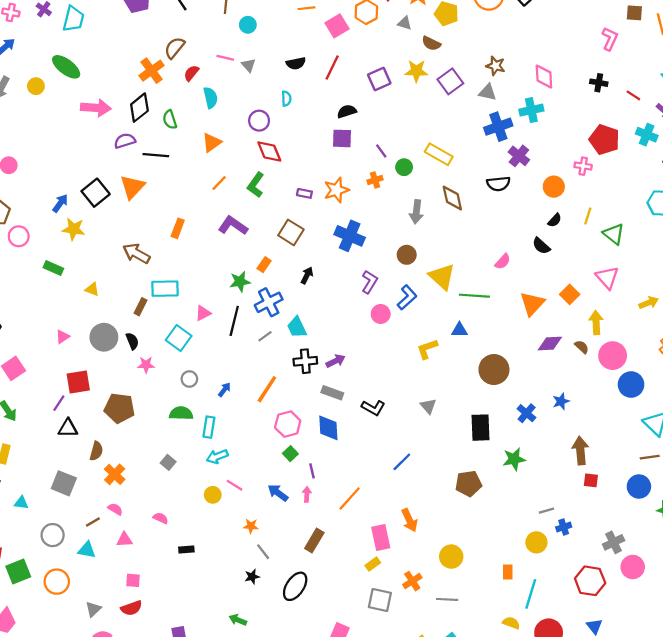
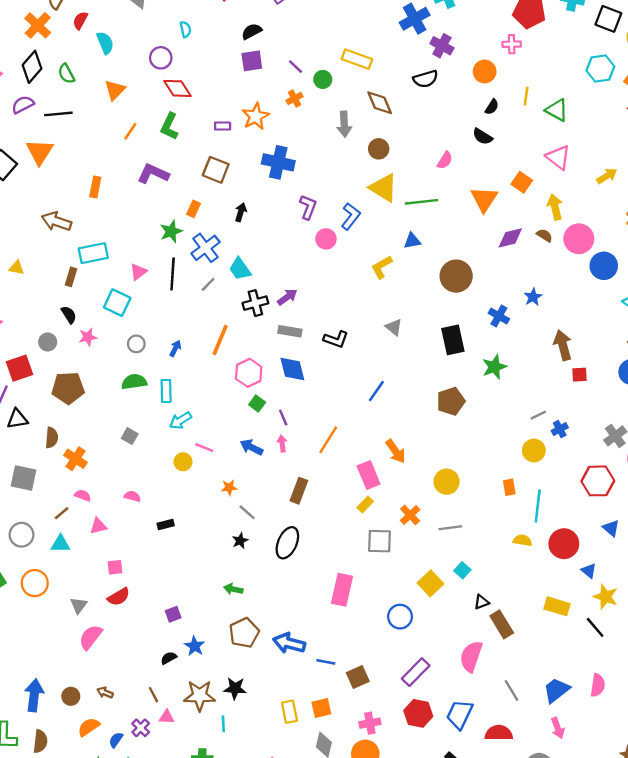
brown circle: (407, 255) -> (379, 149), moved
gray circle: (104, 337) -> (48, 342), moved, size x0.6

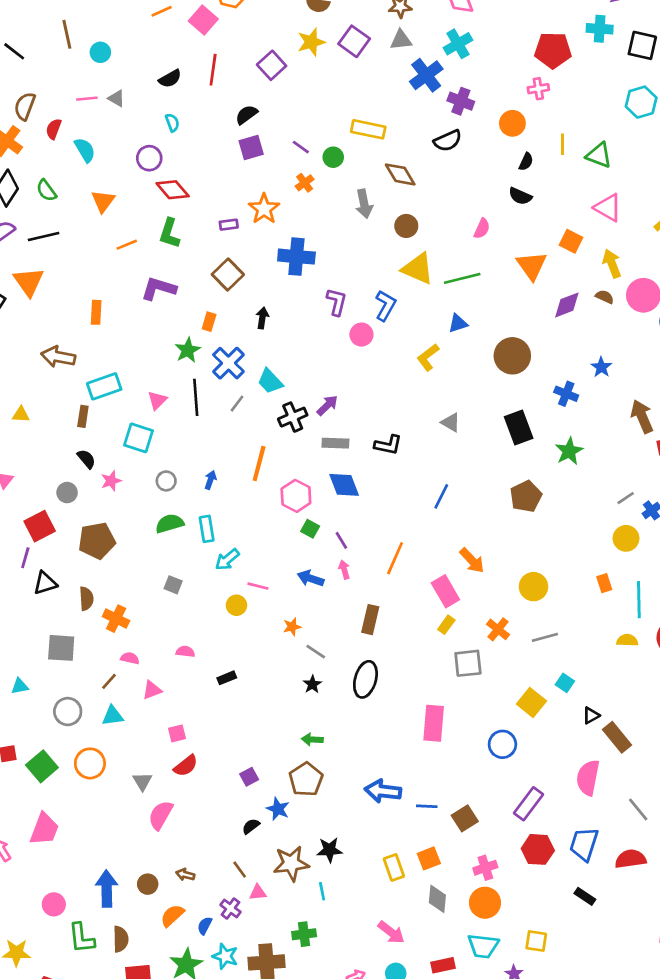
orange line: (130, 131) -> (127, 245), turned 42
brown square: (216, 170) -> (228, 275), turned 32
brown pentagon: (244, 633) -> (306, 779), moved

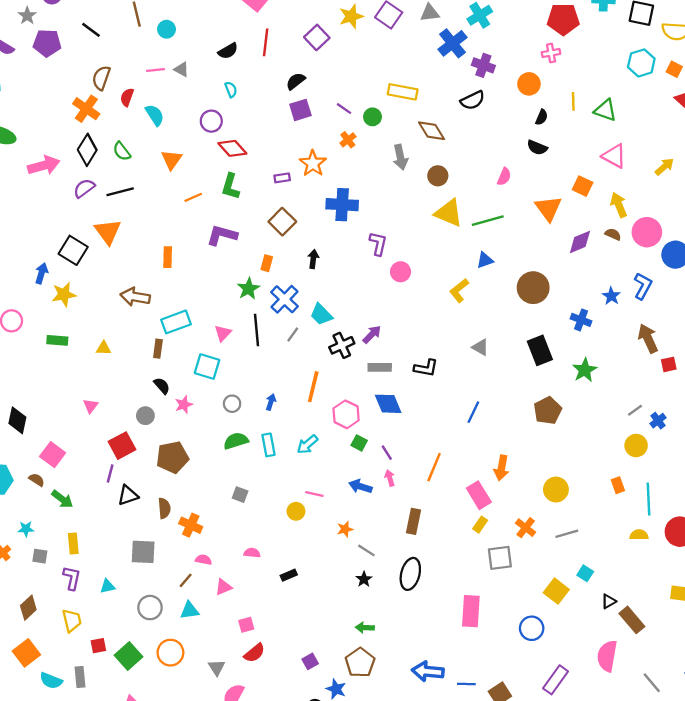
blue L-shape: (385, 306) -> (643, 286), moved
cyan arrow: (227, 560) -> (307, 444), moved
orange arrow: (472, 561) -> (502, 468), turned 55

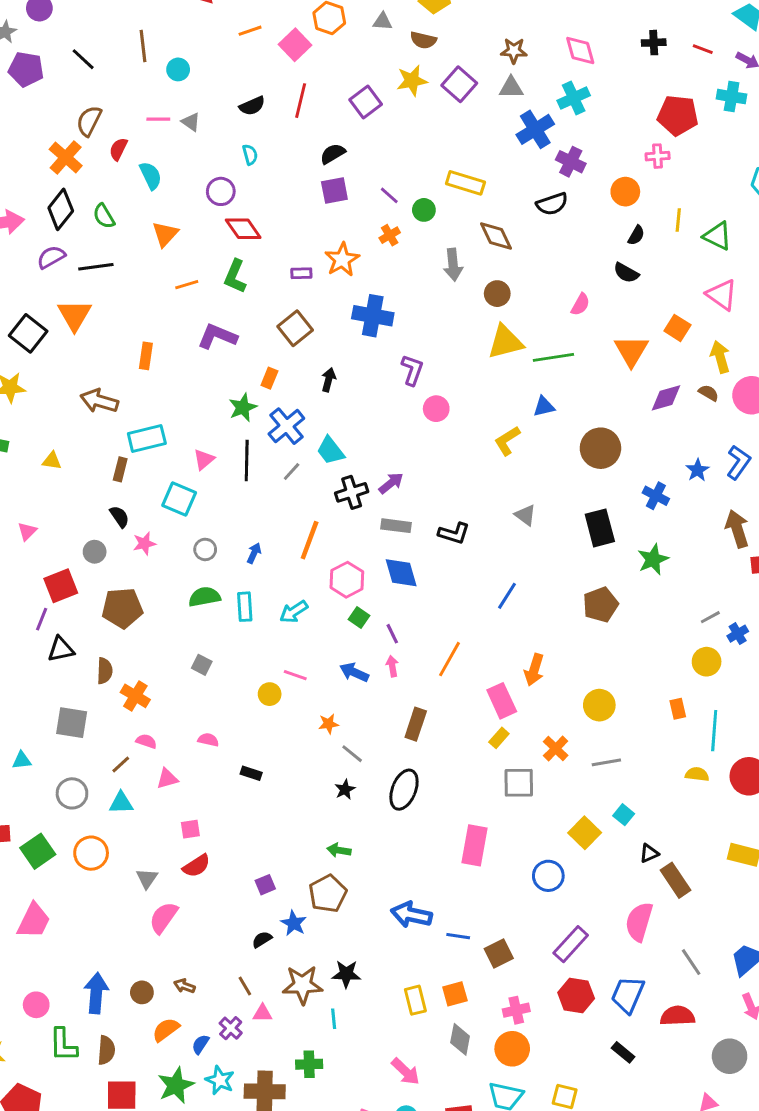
yellow triangle: (449, 213) -> (505, 342), turned -44
black rectangle: (289, 575) -> (251, 773), turned 35

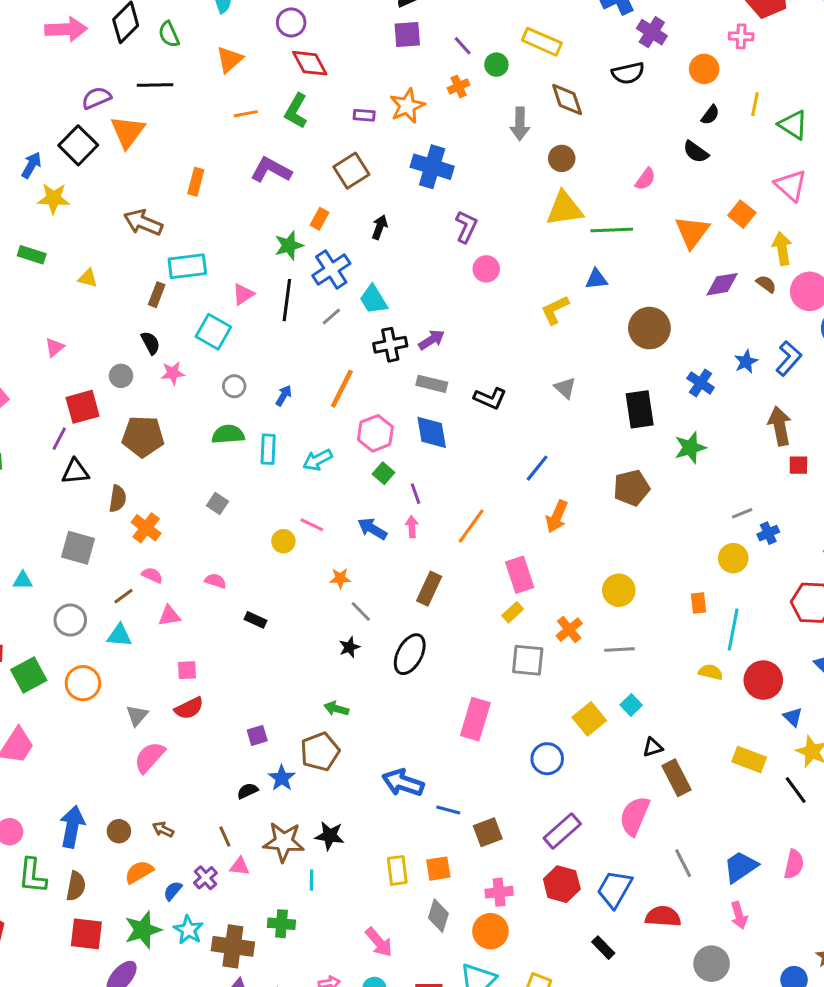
purple semicircle: (51, 257) -> (96, 98), moved
orange arrow: (534, 670) -> (557, 516), moved

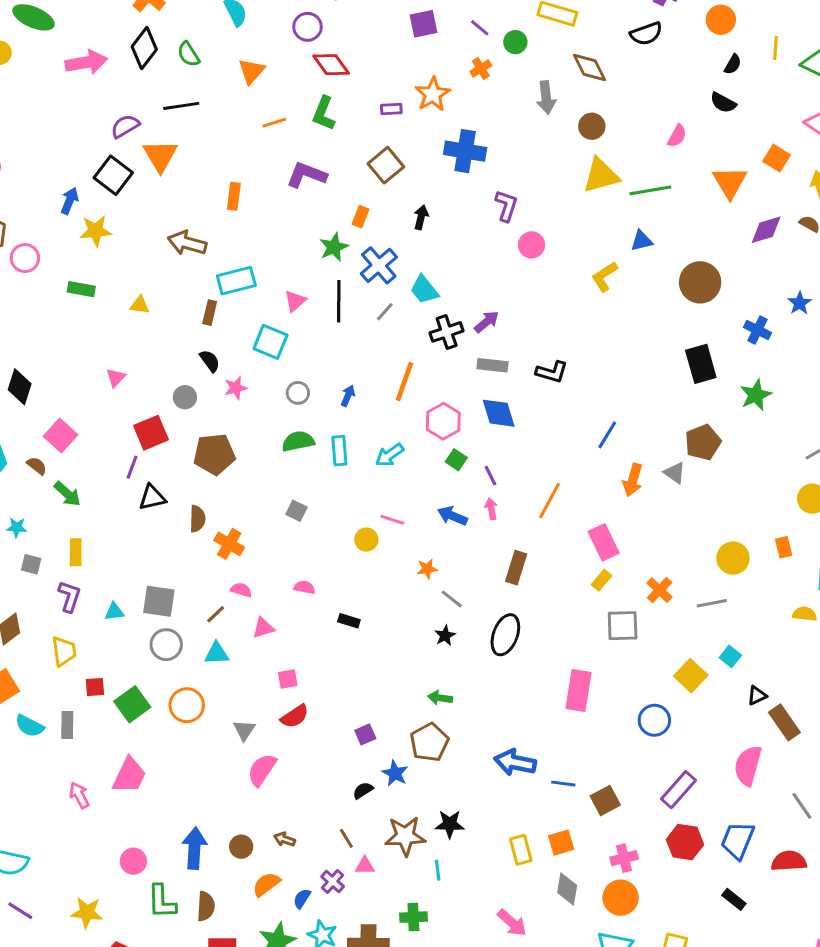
gray triangle: (565, 388) -> (675, 473), moved
gray square: (78, 548) -> (159, 601), moved
yellow circle: (619, 590) -> (733, 558), moved

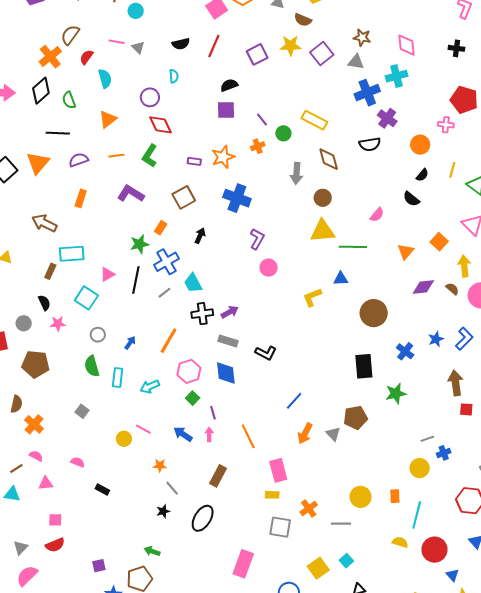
purple semicircle: (125, 126) -> (79, 160), moved
orange triangle: (730, 182) -> (406, 252), size x0.7
green semicircle: (298, 441) -> (92, 366), turned -105
orange line: (550, 500) -> (248, 436), turned -65
yellow rectangle: (602, 580) -> (272, 495), turned 40

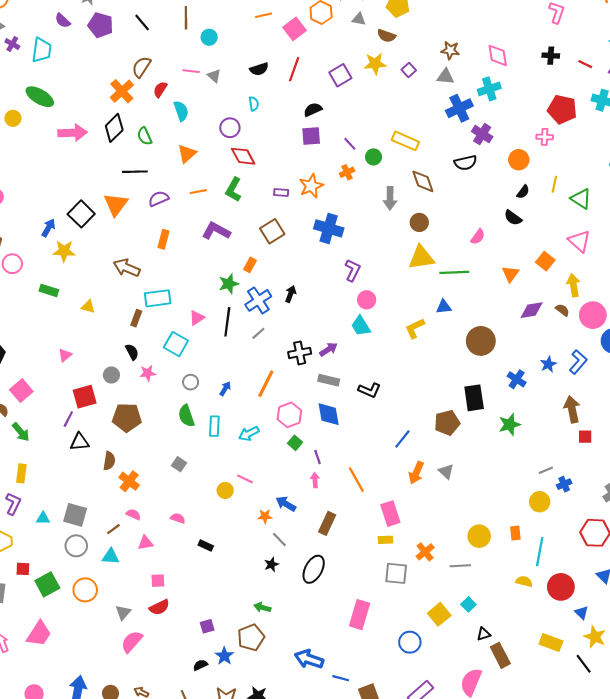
purple square: (322, 54) -> (409, 70), size x0.6
black arrow: (200, 236) -> (291, 294), moved
cyan trapezoid: (193, 283) -> (361, 326), moved
brown pentagon: (355, 418) -> (447, 423), moved
blue arrow: (183, 434) -> (286, 504), moved

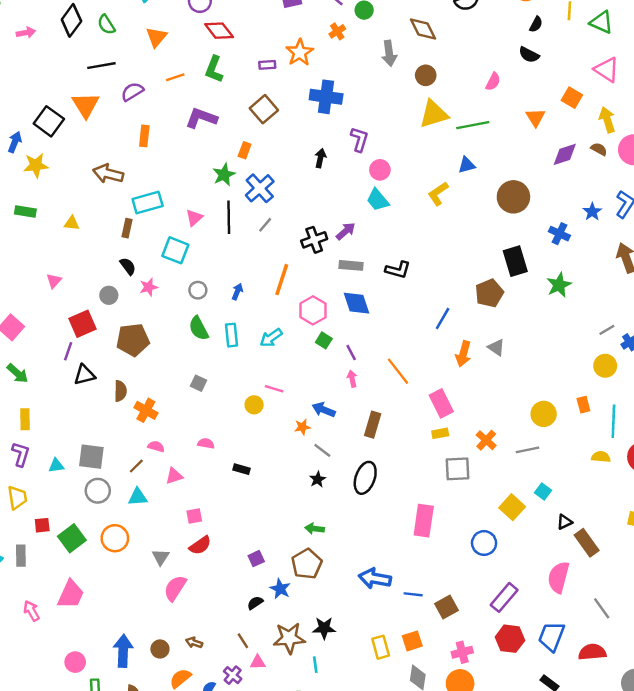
pink arrow: (73, 133) -> (26, 33), size x0.6
black arrow: (291, 294) -> (320, 158), moved

